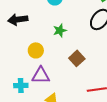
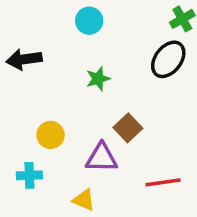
yellow circle: (36, 50) -> (51, 135), moved
purple triangle: (41, 75) -> (101, 158), moved

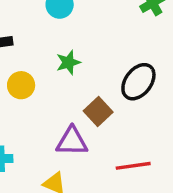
black ellipse: (168, 59) -> (138, 82), moved
yellow circle: (51, 135) -> (21, 85), moved

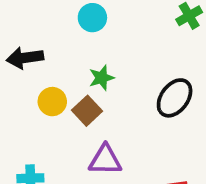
brown square: (98, 111) -> (87, 111), moved

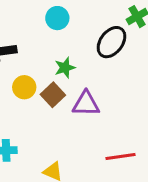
black ellipse: (175, 98) -> (111, 42), moved
purple triangle: (105, 160) -> (86, 104), moved

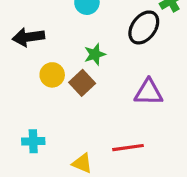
purple triangle: (86, 104) -> (149, 92), moved
red line: (121, 156) -> (128, 148), moved

